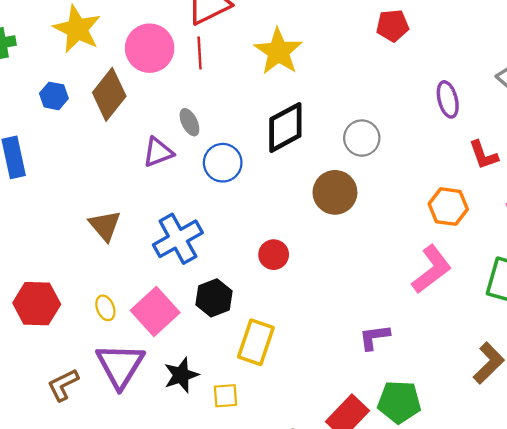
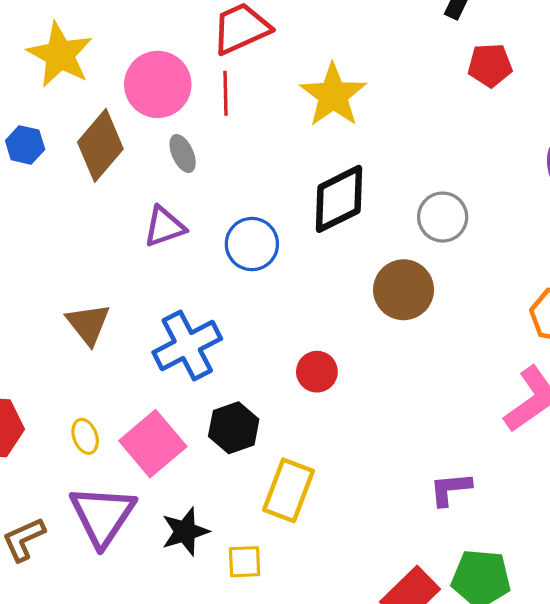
gray ellipse: (189, 122) -> (183, 153), moved

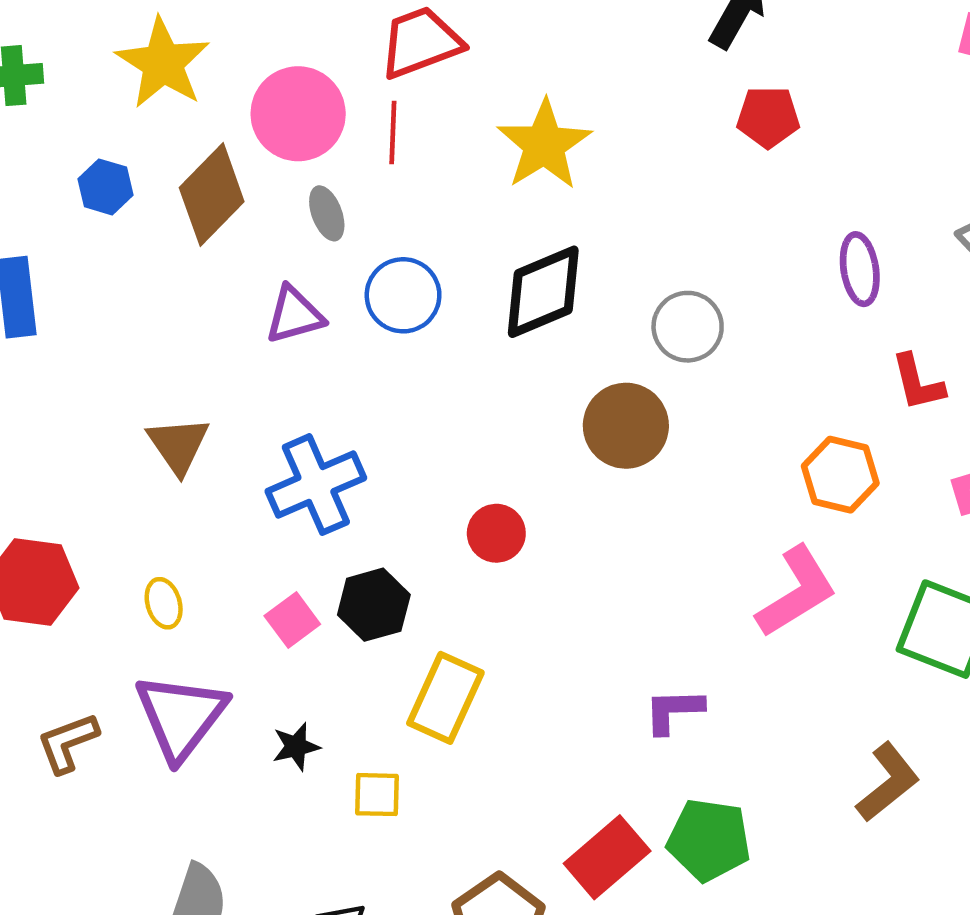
blue circle: (252, 244) -> (403, 295), moved
pink square: (153, 444) -> (292, 620), moved, size x0.6
black star: (185, 531) -> (296, 747), size x0.7

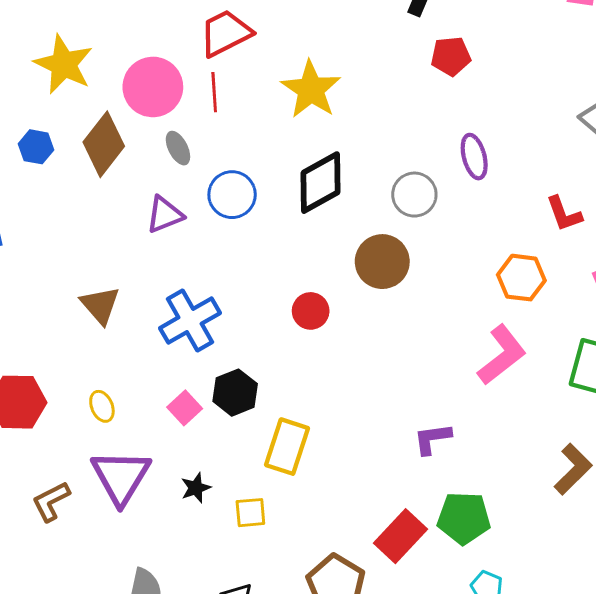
purple ellipse: (860, 269) -> (474, 157), moved
red circle: (496, 533) -> (311, 311), moved

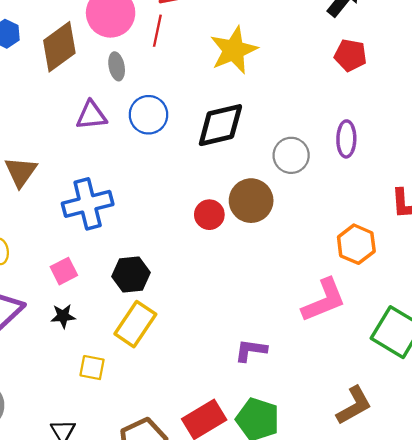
red circle: (311, 311) -> (209, 215), moved
black hexagon: (235, 393) -> (131, 275), moved
black star: (196, 488) -> (63, 316), moved

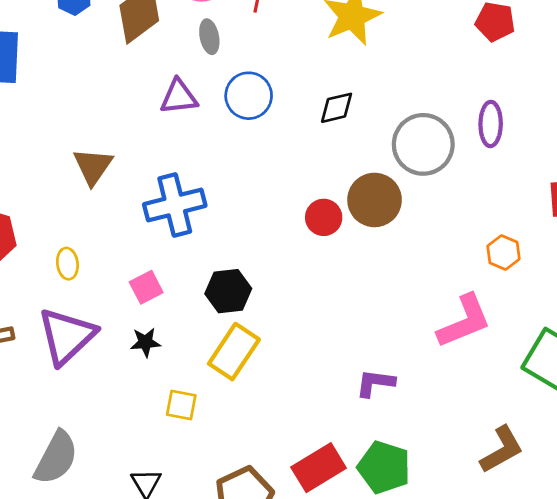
black diamond: (220, 125) -> (337, 108), size x0.6
gray circle: (291, 155) -> (423, 144), size x1.4
orange hexagon: (356, 244) -> (503, 252), size x0.7

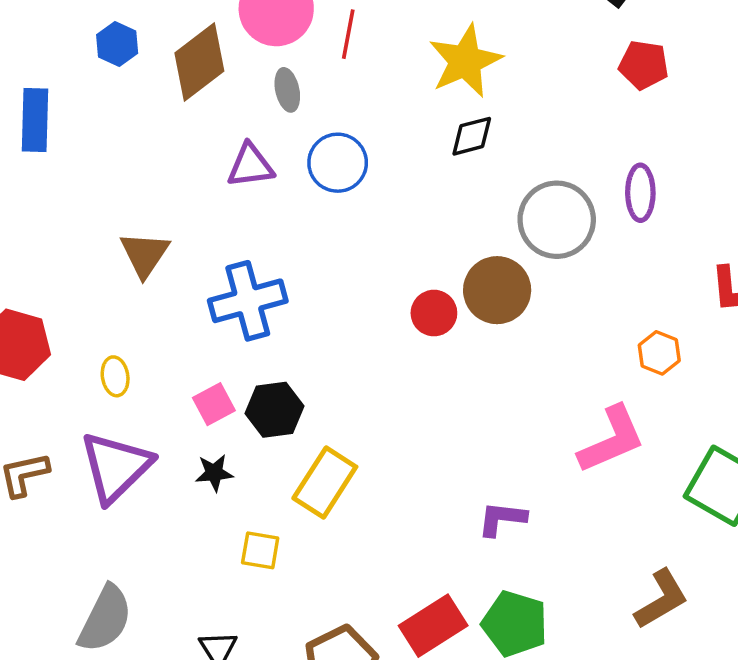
black diamond: (337, 108) -> (472, 136), moved
black hexagon: (228, 291) -> (275, 410), moved

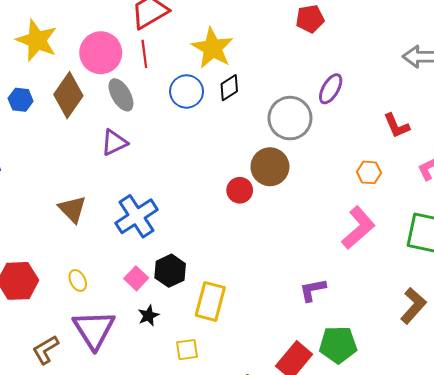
gray ellipse: (287, 90) -> (121, 95), size x1.4
blue circle: (338, 163) -> (187, 91), moved
purple ellipse: (640, 193) -> (331, 89), turned 48

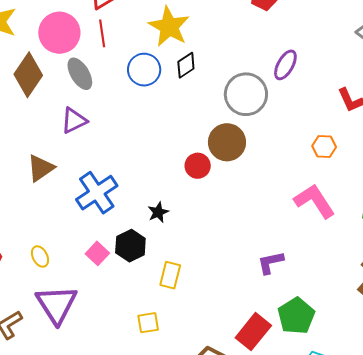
brown triangle: (72, 209) -> (41, 168), moved, turned 40
pink L-shape: (358, 228) -> (315, 201), turned -81
yellow rectangle: (210, 301) -> (170, 275), size x0.7
black star: (148, 316) -> (158, 212), moved
green pentagon: (338, 345) -> (296, 316), turned -30

